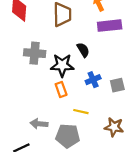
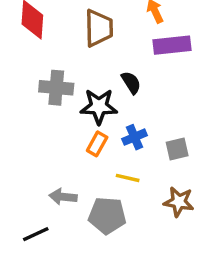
blue cross: (93, 80) -> (135, 137), moved
gray square: (117, 85) -> (177, 149), moved
orange rectangle: (61, 90) -> (97, 144), turned 48

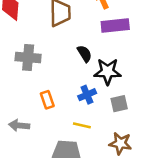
black star: (99, 106) -> (108, 72), moved
orange rectangle: (97, 144) -> (47, 100), moved, turned -48
gray arrow: (63, 197) -> (19, 125), moved

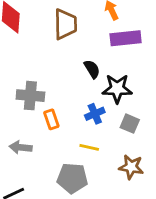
gray cross: (28, 57) -> (30, 96), moved
gray square: (119, 104) -> (130, 124), turned 36

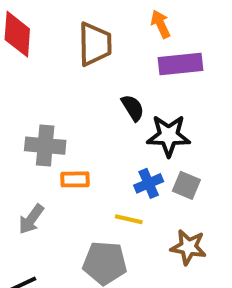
blue cross: (95, 114) -> (149, 183), moved
orange rectangle: (51, 119) -> (75, 179), turned -72
gray arrow: (21, 147) -> (31, 219), turned -60

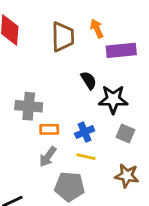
orange arrow: (161, 24) -> (97, 29), moved
blue cross: (149, 183) -> (85, 132), moved
gray arrow: (31, 219) -> (48, 157), moved

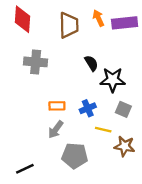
purple rectangle: (121, 50) -> (125, 23), moved
gray cross: (29, 106) -> (36, 62), moved
yellow line: (86, 157) -> (103, 130), moved

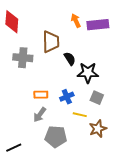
brown trapezoid: (69, 25) -> (51, 42), moved
brown star: (125, 146) -> (98, 129), turned -30

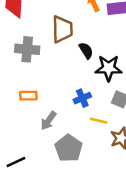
orange rectangle: (41, 95) -> (28, 96), moved
gray pentagon: (56, 137) -> (69, 148), turned 30

